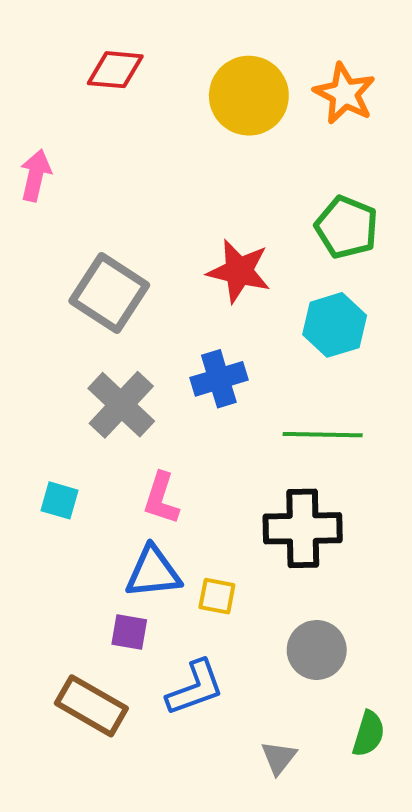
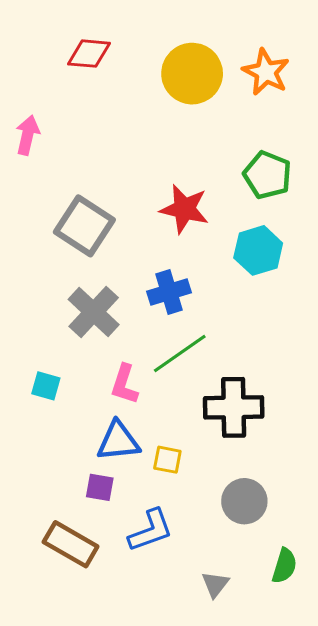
green line: (323, 435) -> (180, 354), moved, turned -36

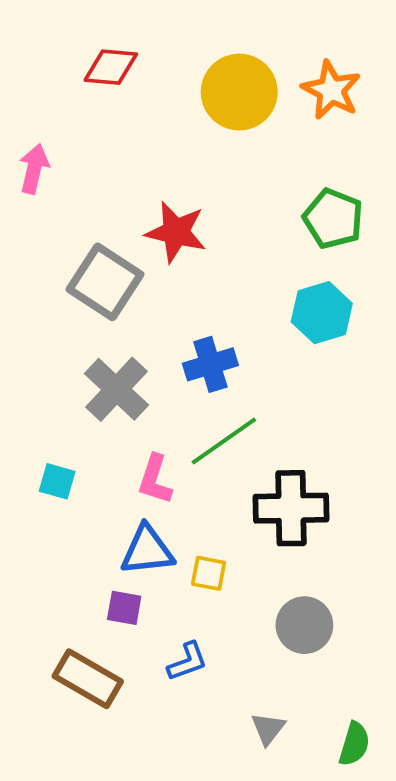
red star: (184, 209) -> (176, 232), moved
blue L-shape: (151, 530) -> (187, 662), size x0.7
green semicircle: (284, 566) -> (354, 744), moved

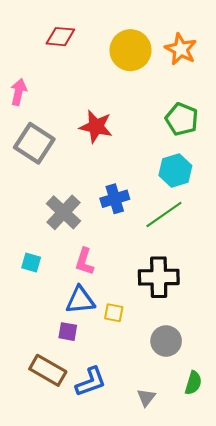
gray square: (105, 282) -> (34, 143), moved
green line: (224, 441) -> (164, 214), moved
blue L-shape: (187, 662) -> (91, 382), moved, size x1.4
green semicircle: (354, 744) -> (193, 383), moved

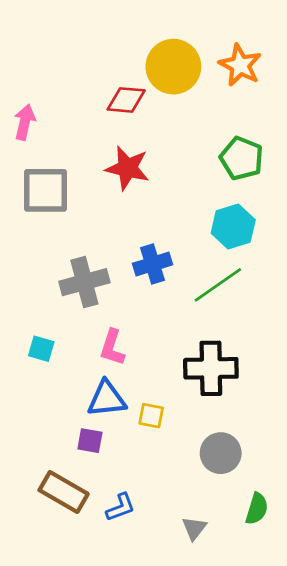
red diamond: (60, 37) -> (126, 100), moved
gray square: (34, 143) -> (45, 190), turned -33
gray cross: (64, 212) -> (84, 282), turned 32
blue L-shape: (91, 382) -> (121, 507), size x0.7

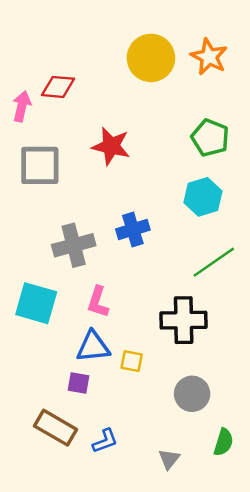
red diamond: (126, 100) -> (58, 87), moved
green line: (218, 285) -> (214, 262), moved
cyan square: (41, 349) -> (36, 303), size x1.8

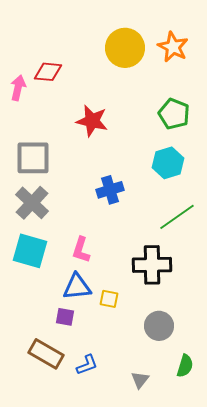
gray square: (40, 165) -> (33, 158), moved
gray cross: (74, 245) -> (32, 203), moved, turned -32

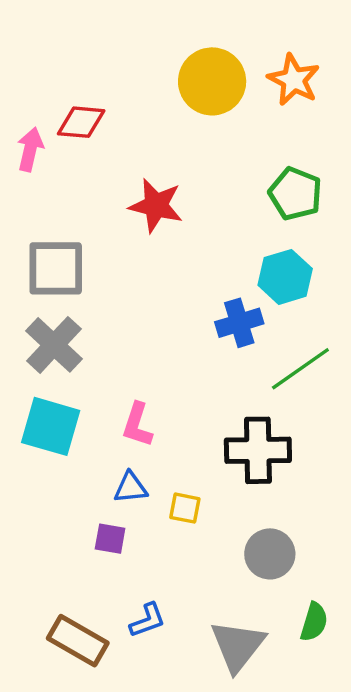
blue cross: (110, 190) -> (239, 323), moved
blue triangle: (77, 287) -> (130, 488), size x0.7
brown rectangle: (46, 354) -> (78, 641), moved
gray triangle: (140, 380) -> (238, 646), size x1.8

